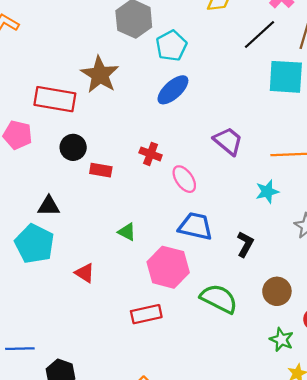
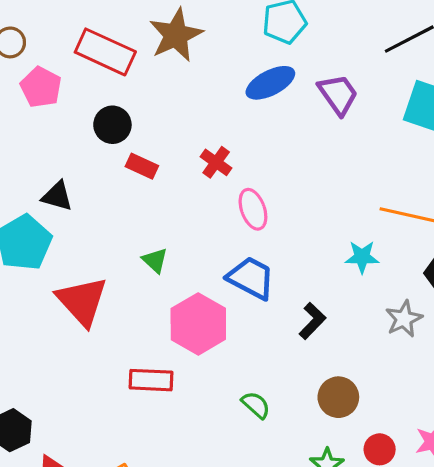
purple trapezoid: (228, 141) -> (338, 94), moved
red triangle: (85, 273) -> (82, 301), size x1.8
green semicircle: (219, 299) -> (256, 405), moved, size x0.6

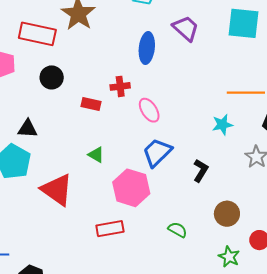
blue ellipse: (270, 83) -> (147, 48), moved, turned -44
red cross: (216, 162) -> (120, 86), turned -30
red rectangle: (142, 166) -> (91, 104), moved
blue trapezoid: (251, 278) -> (157, 153), turned -60

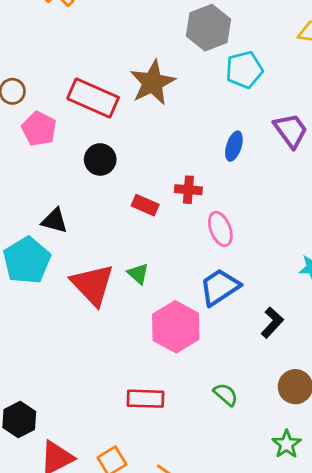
blue ellipse: (147, 48) -> (234, 146), size x0.7
red triangle: (57, 190) -> (93, 285), moved
red rectangle: (110, 229) -> (145, 399), moved

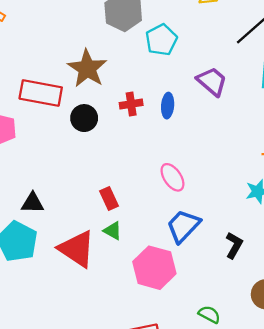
black circle: (100, 159) -> (84, 118), moved
red cross: (188, 190) -> (131, 104), moved
red rectangle: (145, 205) -> (109, 198), moved, turned 55

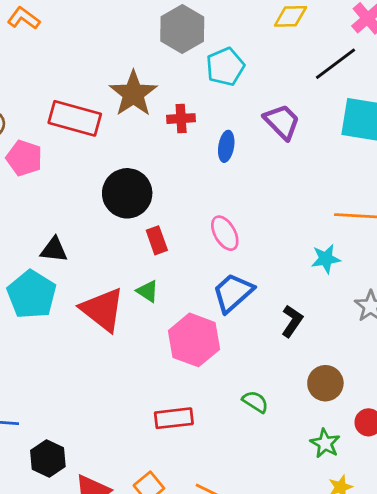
red cross: (131, 104) -> (181, 119), moved
black circle: (84, 118) -> (127, 193), moved, size x1.5
red rectangle: (109, 198) -> (157, 240), moved

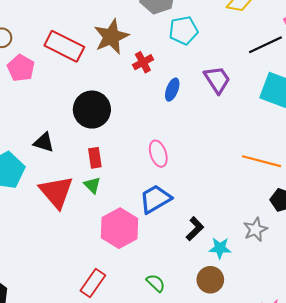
red cross: (181, 119) -> (143, 62), turned -36
red rectangle: (157, 240) -> (95, 158), moved
black triangle: (54, 250) -> (44, 142), moved
cyan star: (326, 259) -> (220, 248), moved
red rectangle: (174, 418) -> (93, 283), turned -60

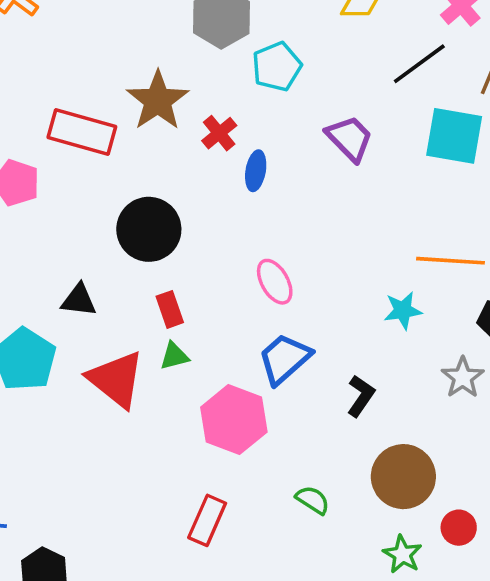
blue ellipse: (172, 90) -> (256, 171), moved
green triangle: (92, 185) -> (174, 356), turned -48
cyan star: (220, 248) -> (403, 310), moved
brown circle: (210, 280) -> (403, 477), size x1.4

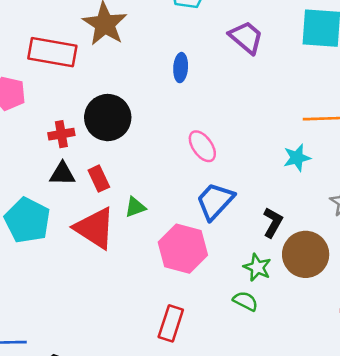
red cross: (219, 133) -> (61, 134), moved, turned 35
red rectangle: (170, 309) -> (99, 179), moved
brown circle: (403, 477) -> (306, 254), moved
green star: (402, 554) -> (257, 267), moved

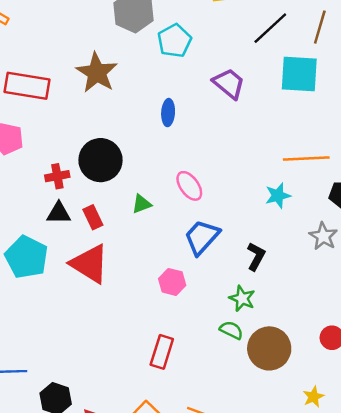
red rectangle: (52, 52) -> (27, 86), moved
green triangle: (135, 207) -> (142, 204), moved
pink hexagon: (183, 249) -> (172, 282), size x0.6
brown circle: (306, 254) -> (269, 348), moved

